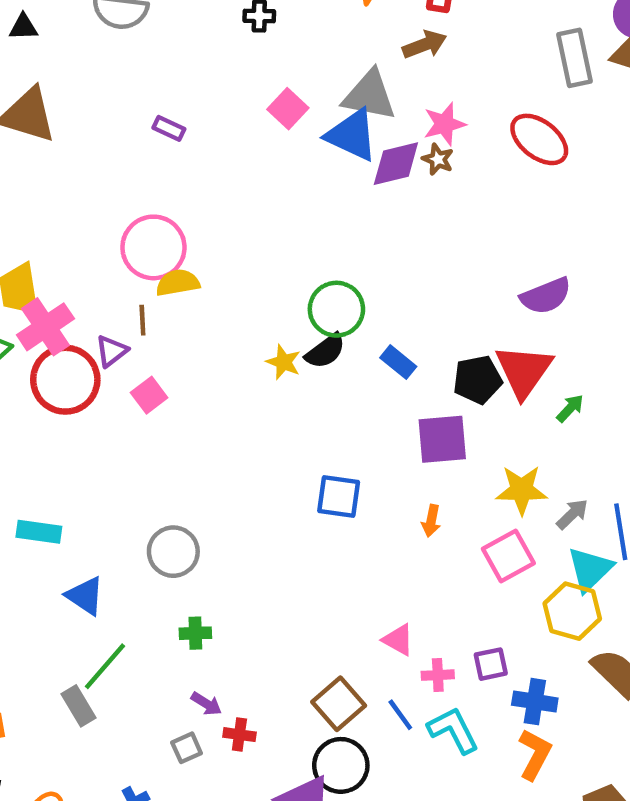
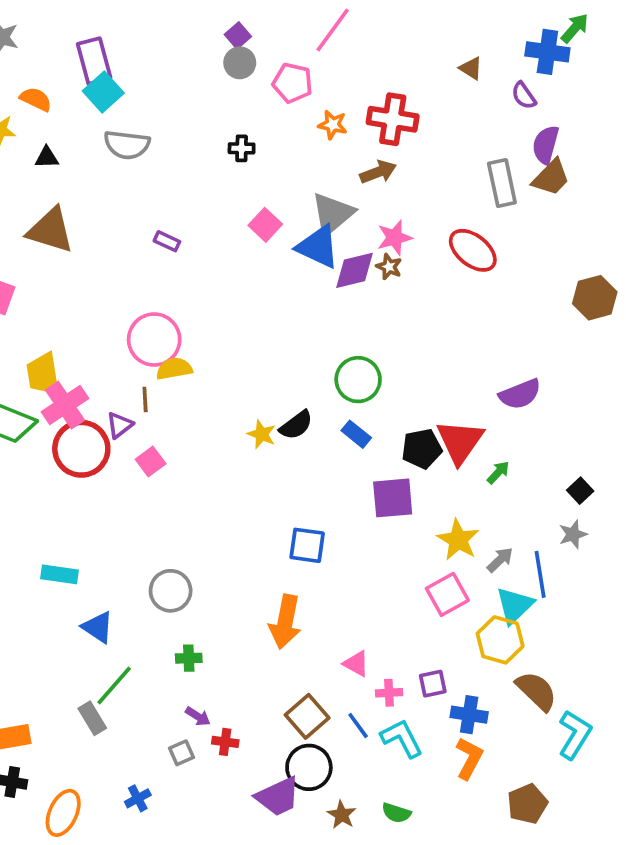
gray triangle: (369, 95) -> (333, 214), turned -51
purple semicircle: (546, 296) -> (520, 394), moved
green circle: (336, 309) -> (358, 380), moved
yellow star: (522, 490) -> (458, 540), turned 30
orange arrow: (431, 521) -> (285, 622), moved, size x2.0

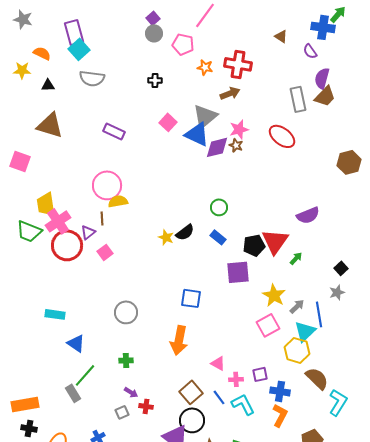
purple rectangle: (167, 241) -> (114, 131), size x1.5
green circle: (358, 380) -> (219, 207), size x0.7
gray circle: (171, 591) -> (126, 312), moved

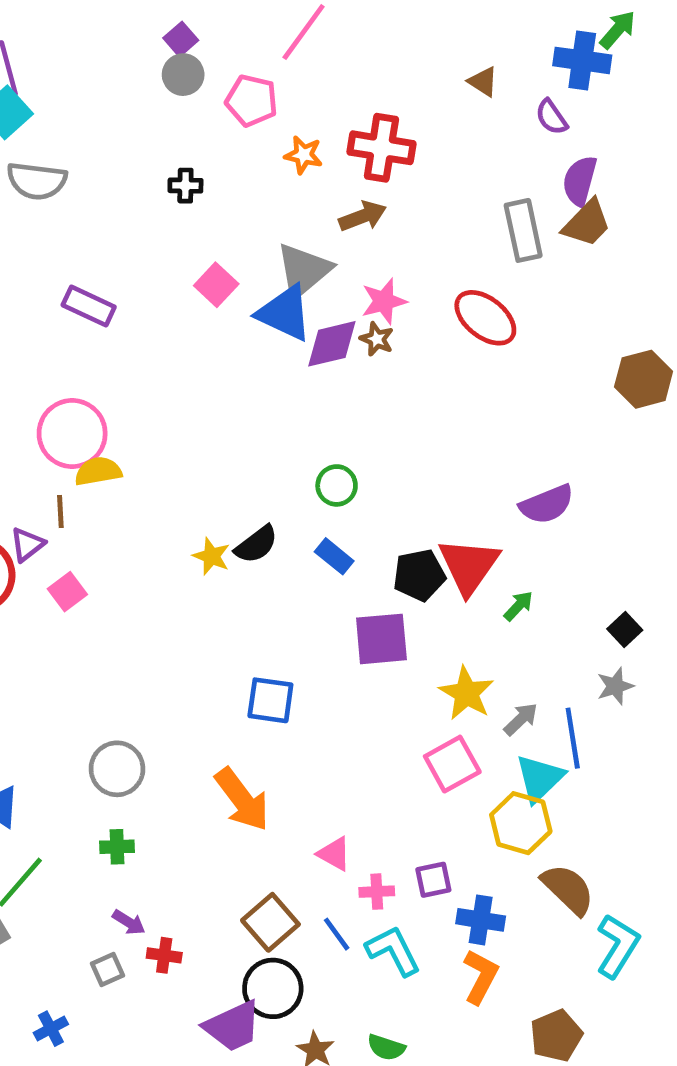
gray circle: (126, 312) -> (117, 769), moved
orange arrow: (179, 340) -> (242, 799), turned -48

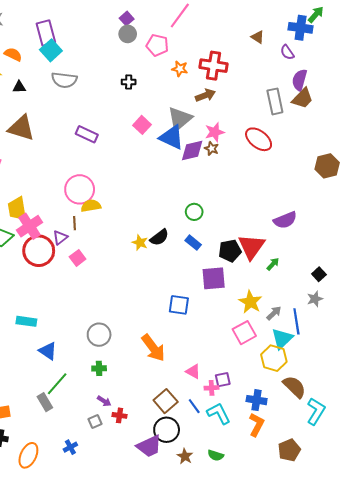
blue square: (270, 700) -> (179, 305), moved
purple square: (433, 880) -> (223, 380), moved

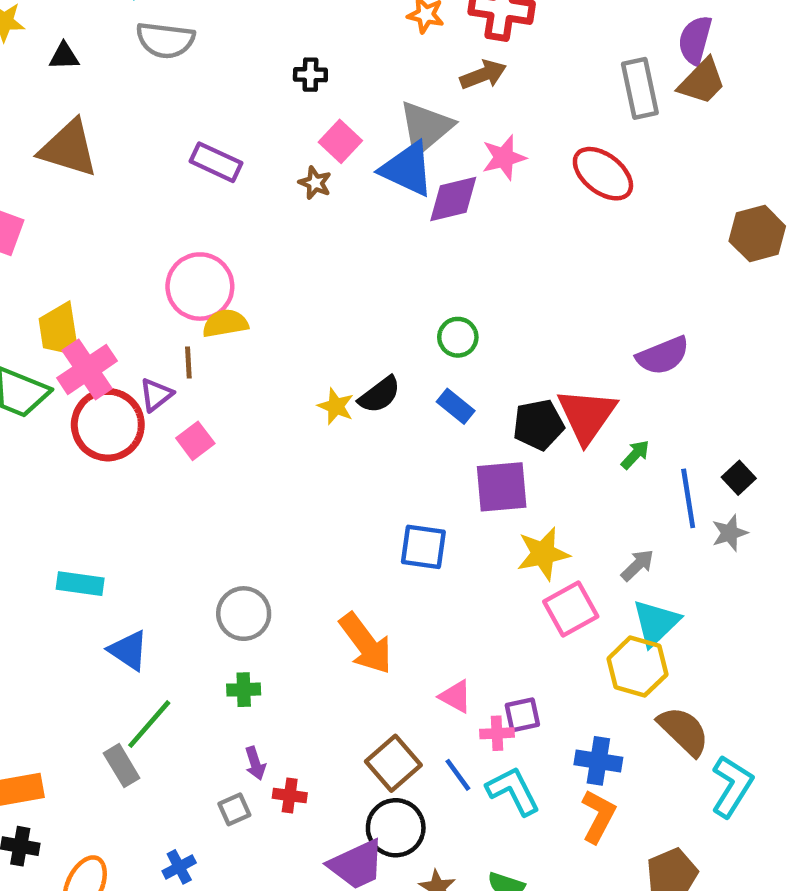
black cross: (129, 82) -> (310, 75), moved
brown star: (212, 148) -> (315, 183), moved
yellow star: (250, 302) -> (543, 554), moved, turned 30
blue line: (296, 321) -> (688, 498), moved
purple arrow: (104, 401) -> (255, 763), turned 40

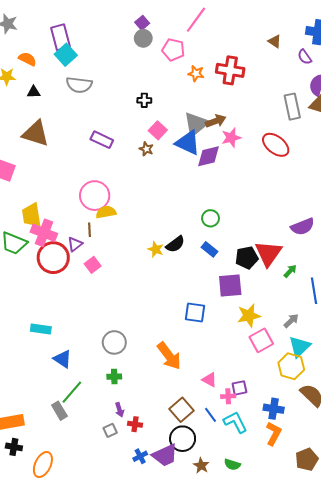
brown arrow: (483, 75) -> (216, 121), moved
pink cross: (87, 369) -> (44, 233), turned -35
blue cross: (179, 867) -> (140, 456), moved

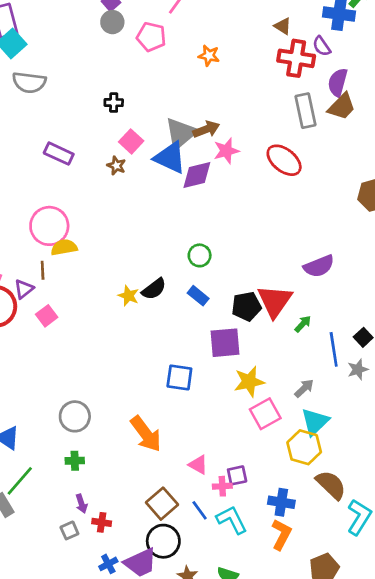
red cross: (230, 70) -> (296, 58), moved
orange star: (196, 73) -> (209, 56), moved

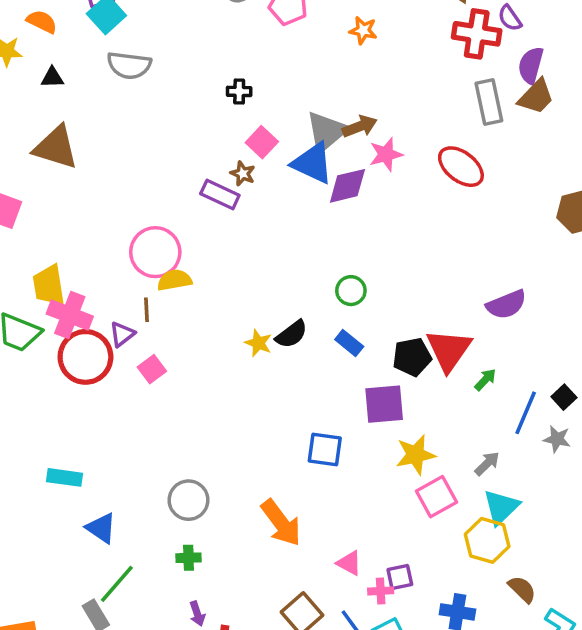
purple rectangle: (59, 154) -> (220, 195), moved
blue line: (334, 349) -> (526, 413), turned 32
gray star: (358, 369) -> (557, 439), turned 30
brown semicircle: (331, 485) -> (522, 589), size x0.7

